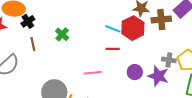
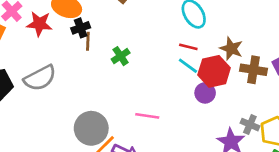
brown line: (33, 44) -> (88, 41), moved
red line: (113, 49) -> (188, 47), moved
purple circle: (135, 72) -> (205, 93), moved

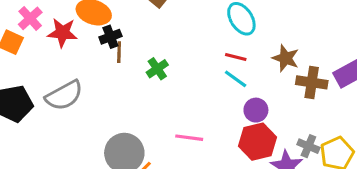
red hexagon: (214, 71) -> (257, 142), moved

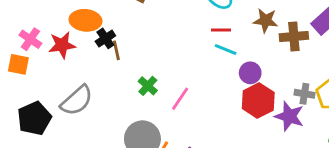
green cross: (157, 69) -> (148, 86), moved
pink line: (189, 138) -> (180, 99), moved, turned -50

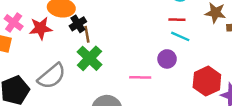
purple circle: (250, 73) -> (167, 59), moved
green cross: (148, 86) -> (89, 58), moved, size x1.5
pink line: (180, 99) -> (140, 77), turned 55

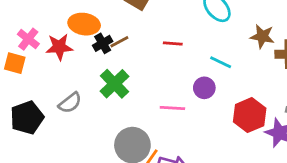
red line: (177, 20) -> (173, 44), moved
brown line: (87, 34) -> (119, 42), moved, turned 70
gray semicircle: (52, 76) -> (70, 103), size x0.7

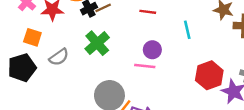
cyan line: (221, 62) -> (187, 30), turned 48
orange square: (15, 63) -> (32, 37), moved
purple circle: (204, 88) -> (152, 50), moved

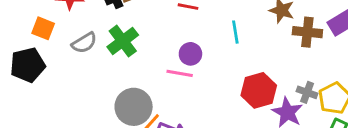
gray semicircle: (59, 57) -> (84, 43), moved

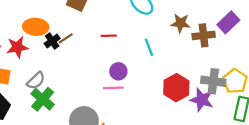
green cross: (123, 41) -> (43, 99), moved
gray cross: (307, 92) -> (213, 81), size x1.5

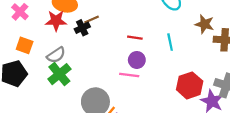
red line: (109, 36) -> (135, 38), moved
black cross: (52, 41) -> (82, 28), moved
red star: (17, 47) -> (56, 21), moved

